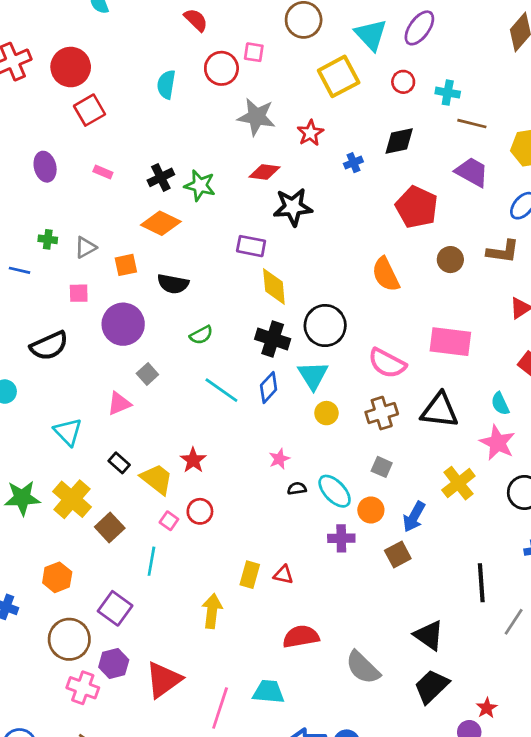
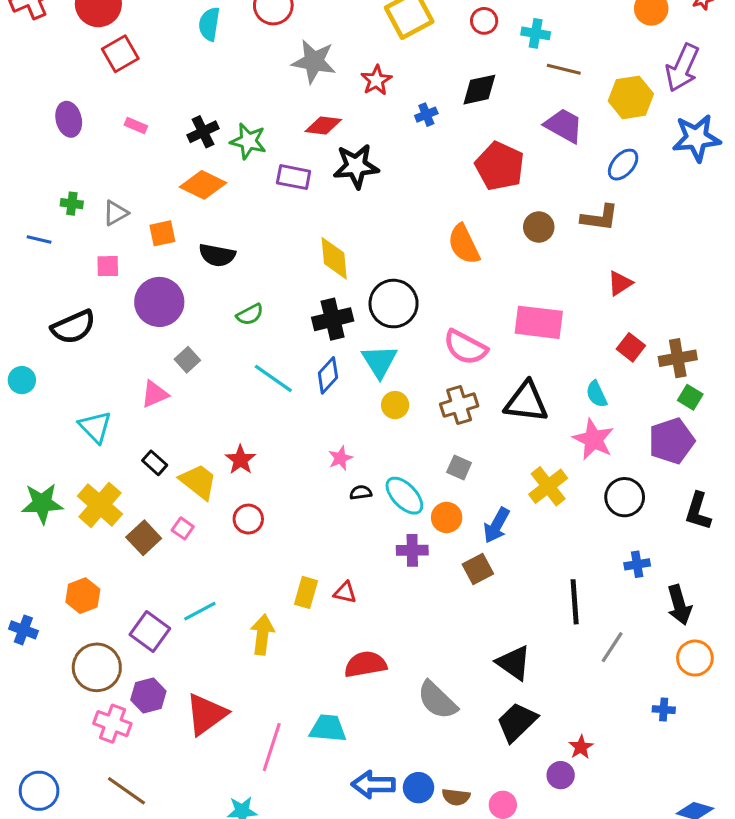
purple rectangle: (251, 246) -> (294, 177), moved
black cross: (273, 339) -> (333, 319), turned -32
pink square: (169, 521) -> (183, 528), moved
cyan line: (151, 561) -> (200, 611), moved, turned 52

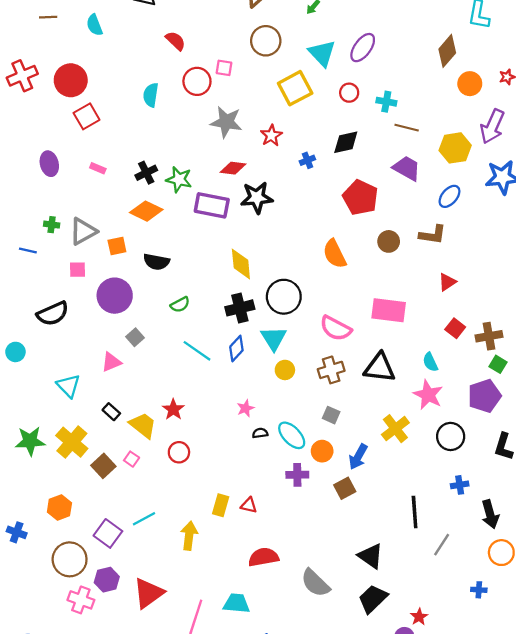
purple rectangle: (294, 177) -> (212, 205), size x1.4
gray triangle: (116, 213) -> (83, 231), size x1.5

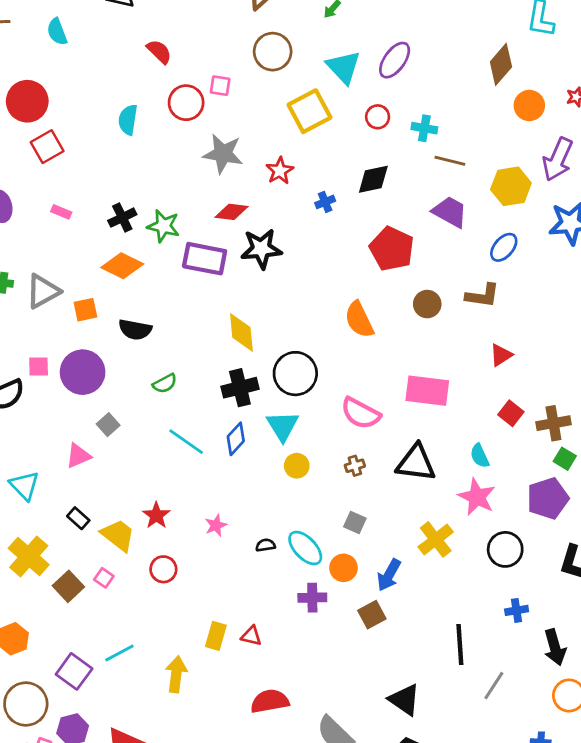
pink square: (77, 270) -> (39, 366), moved
brown cross: (331, 370) -> (355, 466), size x0.6
pink star: (245, 408) -> (216, 525), moved

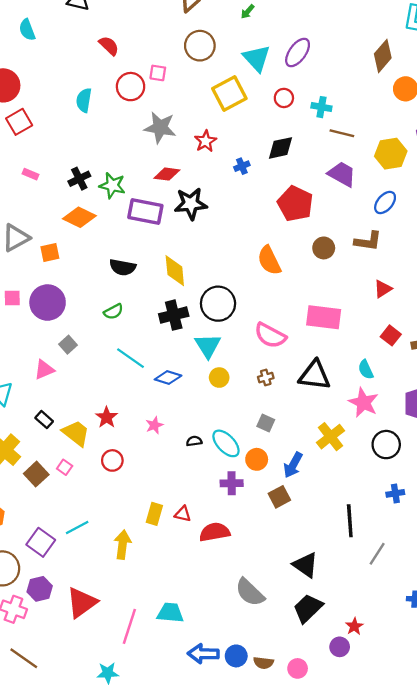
black semicircle: (135, 330) -> (123, 267), moved
blue diamond: (236, 439) -> (168, 378), moved, turned 65
red semicircle: (270, 701) -> (215, 532), moved

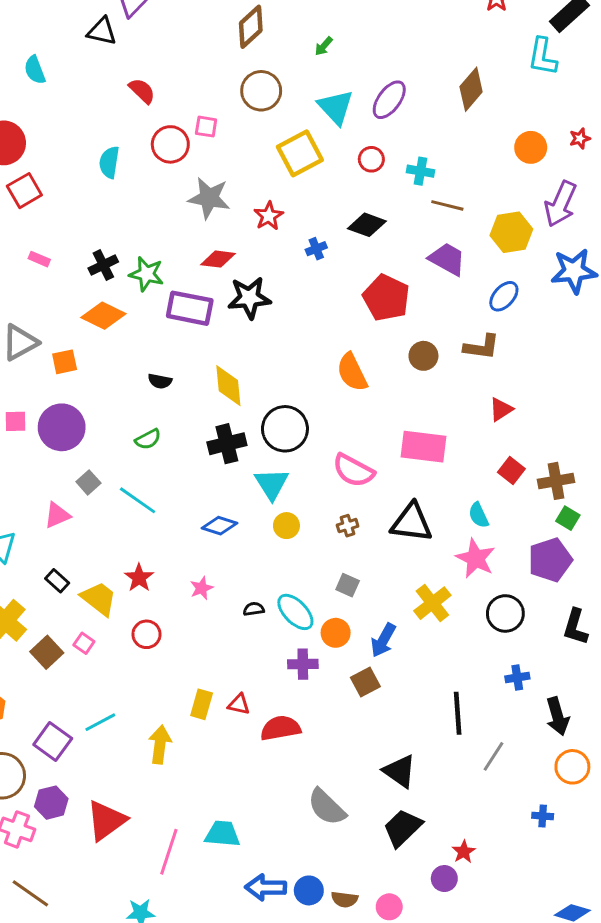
brown diamond: (383, 56) -> (471, 89), moved
black diamond: (281, 148) -> (367, 225), turned 32
black semicircle: (123, 267) -> (160, 381), size x0.7
cyan line: (131, 358) -> (138, 500), moved

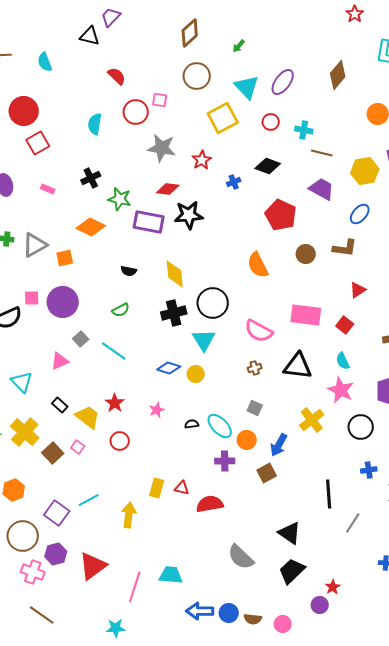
black cross: (103, 265) -> (91, 178), moved
red square: (511, 471) -> (345, 325), moved
yellow circle: (286, 526) -> (196, 374), moved

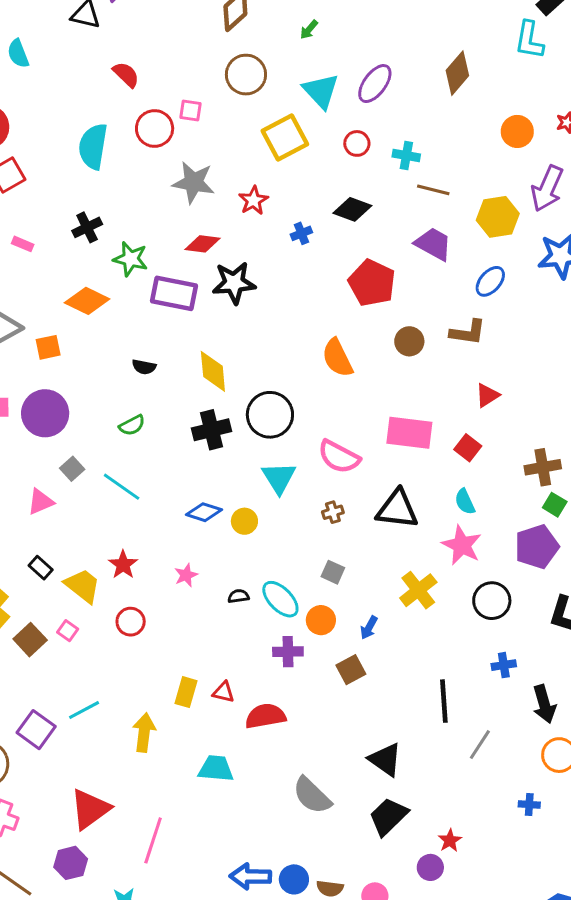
cyan semicircle: (95, 124) -> (93, 146), size x1.4
cyan triangle: (204, 340) -> (279, 478), moved
blue arrow: (279, 445) -> (369, 628), size x0.7
purple hexagon: (56, 554) -> (71, 863), moved
cyan trapezoid: (171, 575) -> (216, 769), moved

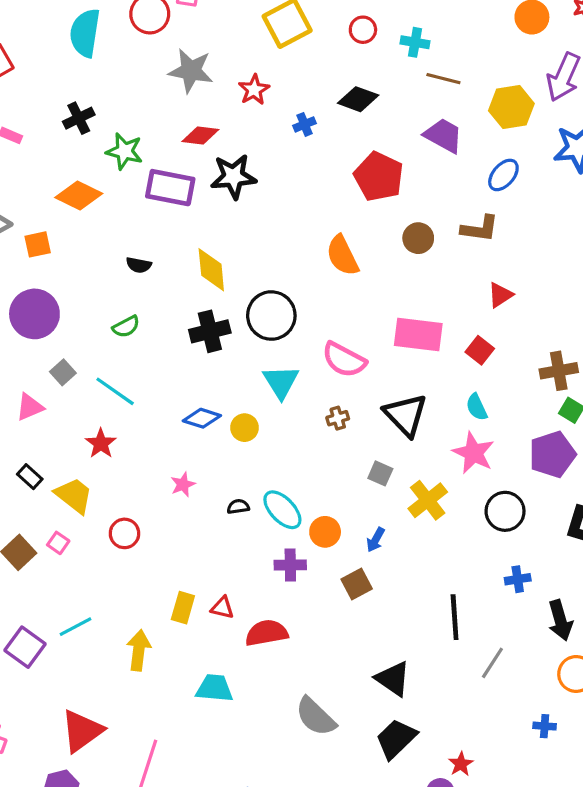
black triangle: (397, 509) -> (406, 415), turned 39
red star: (123, 565) -> (101, 443), moved
gray square: (333, 572) -> (380, 473), moved

